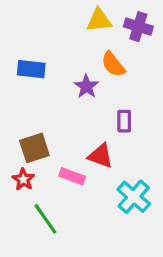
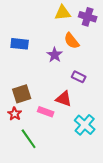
purple rectangle: (124, 121) -> (79, 77), turned -64

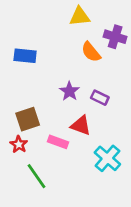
purple cross: (88, 17) -> (115, 37), moved
purple star: (55, 55) -> (69, 91), moved

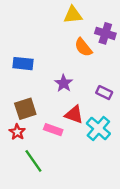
blue rectangle: (25, 56) -> (23, 64), moved
purple rectangle: (100, 98) -> (104, 93), moved
cyan cross: (107, 158) -> (98, 128), moved

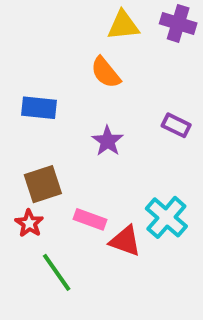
purple cross: (105, 33) -> (178, 23), moved
orange semicircle: (83, 47) -> (106, 72), moved
purple rectangle: (104, 93) -> (176, 125), moved
red triangle: (74, 115) -> (125, 241), moved

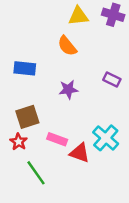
purple star: (108, 141) -> (68, 89), turned 30

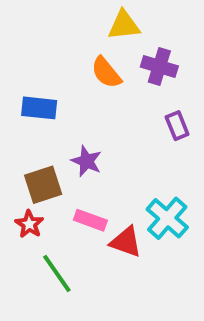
purple cross: (113, 15) -> (159, 67), moved
purple rectangle: (112, 79) -> (177, 126), turned 42
purple star: (68, 89) -> (86, 161), moved, turned 30

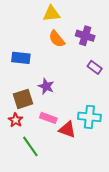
yellow triangle: (124, 25) -> (51, 14), moved
purple rectangle: (177, 126) -> (95, 67), turned -32
cyan cross: (167, 218) -> (89, 117), turned -35

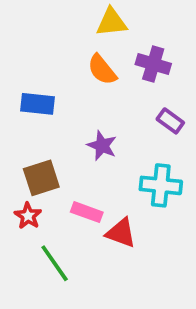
yellow triangle: (51, 14) -> (111, 22), moved
purple star: (46, 86) -> (102, 146), moved
cyan cross: (89, 117) -> (161, 185), moved

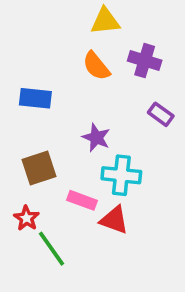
cyan cross: (161, 185) -> (121, 175), moved
red star: (28, 216) -> (26, 218), moved

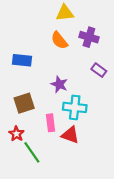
pink rectangle: (82, 200) -> (51, 123), turned 63

